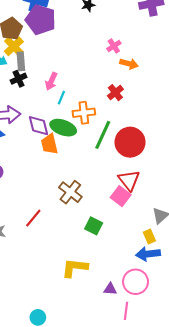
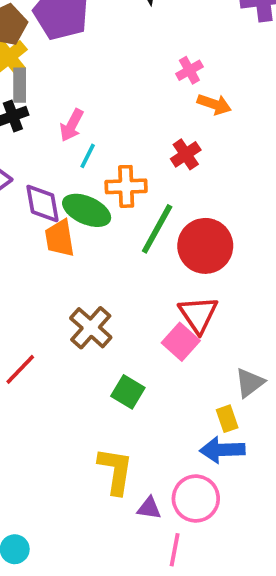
yellow L-shape: (75, 268) -> (115, 471), moved, turned 88

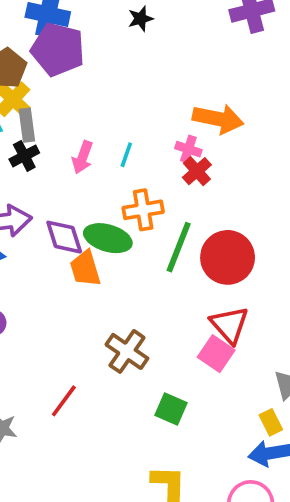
pink cross: (189, 70) -> (188, 149), moved, turned -35
orange arrow: (214, 104) -> (218, 119), size x1.5
cyan line: (88, 156) -> (126, 155), moved

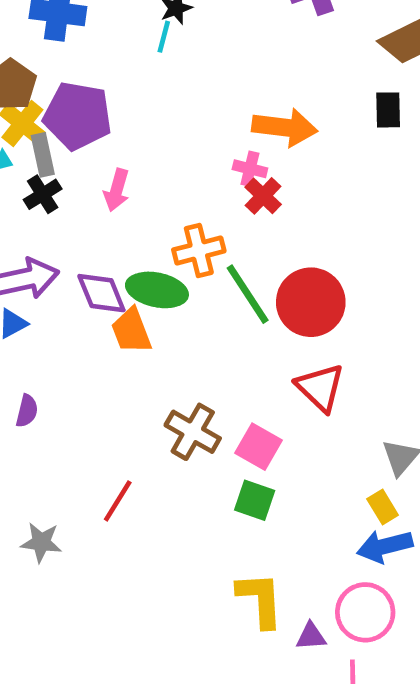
purple pentagon: (58, 49) -> (78, 116), moved
cyan line: (126, 155) -> (164, 37), moved
green line: (179, 247) -> (248, 294), turned -50
pink square: (216, 354) -> (259, 447), moved

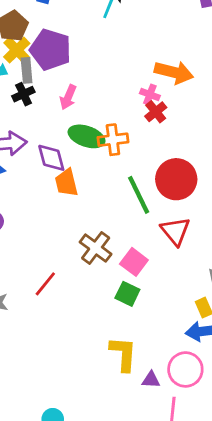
green ellipse: (157, 290) -> (87, 136), moved
green line: (248, 294) -> (139, 195), moved

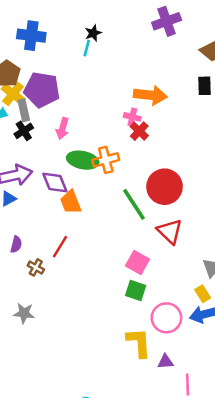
brown cross: (96, 248) -> (36, 267), moved, size x0.6
red line: (45, 284) -> (60, 247), moved
pink circle: (185, 369) -> (166, 318), moved

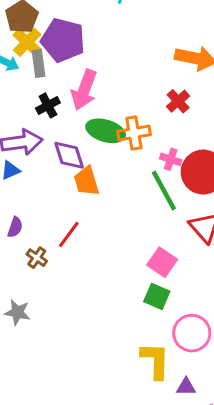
pink cross: (132, 117) -> (171, 159), moved
pink arrow: (63, 129) -> (84, 90), size x1.5
black cross: (24, 131) -> (48, 105), moved

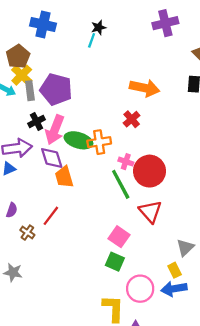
purple pentagon: (63, 40) -> (56, 89), moved
pink arrow: (84, 90) -> (55, 130), moved

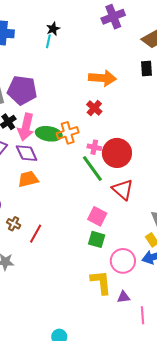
orange trapezoid: (64, 177) -> (28, 179), moved, turned 100
red line: (51, 216) -> (36, 234), moved

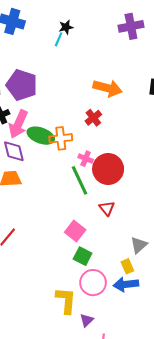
red triangle: (123, 190) -> (107, 208), size x0.7
green square: (97, 239) -> (83, 256), moved
purple triangle: (124, 297) -> (87, 320), turned -48

